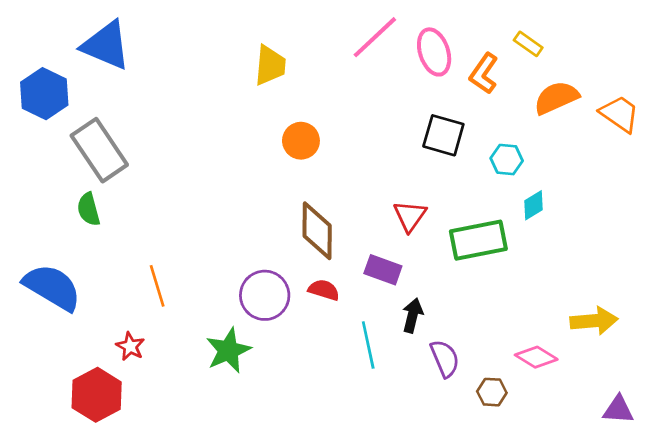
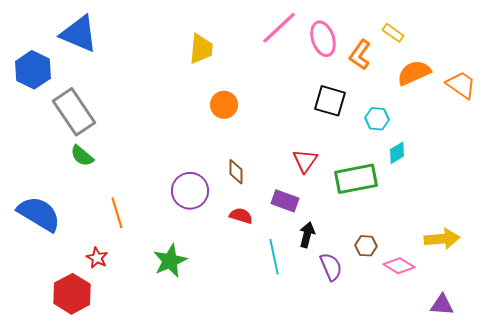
green semicircle: (89, 209) -> (82, 156), moved, turned -35
brown diamond: (317, 231) -> (236, 172), size x0.6
purple circle: (265, 295) -> (190, 191), moved
brown hexagon: (492, 392) -> (366, 246), moved
purple triangle: (618, 410) -> (442, 305), moved

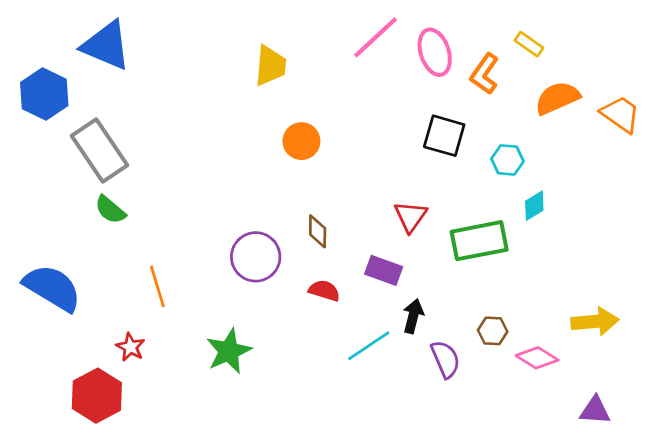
cyan line: (274, 257) -> (369, 346), turned 68

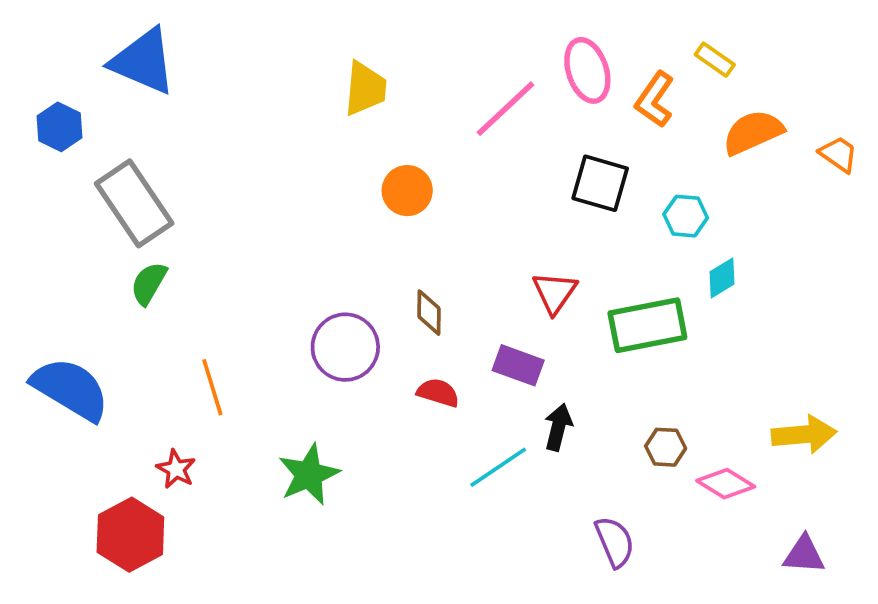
pink line: (375, 37) -> (505, 109), moved
blue hexagon: (44, 94) -> (60, 127), size x0.7
orange trapezoid: (621, 114) -> (839, 154), size x0.7
green semicircle: (110, 210) -> (149, 283), turned 80
purple semicircle: (446, 359) -> (615, 542), moved

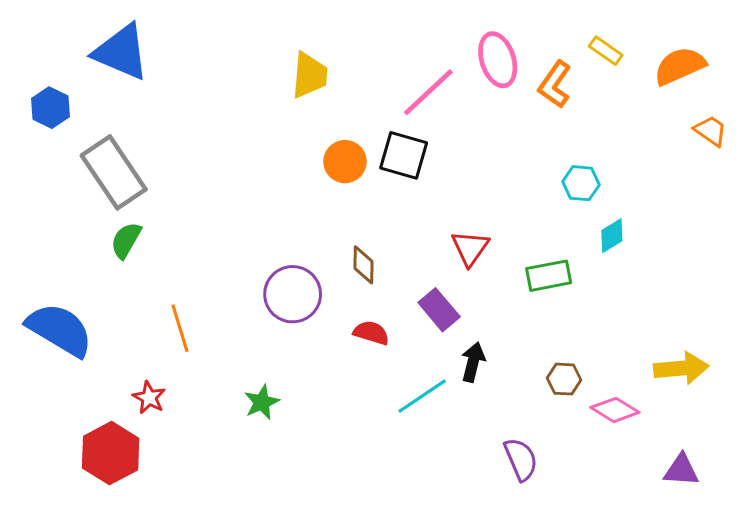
orange semicircle: (753, 132) -> (680, 66), moved
black square: (600, 183) -> (404, 155), moved
green rectangle: (647, 325) -> (549, 276), size x0.7
purple rectangle: (518, 365) -> (439, 310), turned 30
green star: (309, 475) -> (262, 402), size x0.7

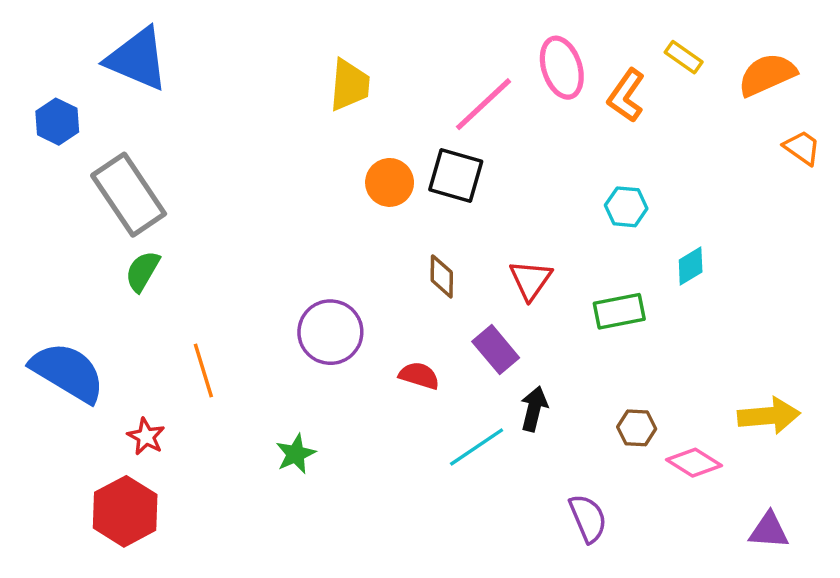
cyan hexagon: (581, 183) -> (626, 207), moved
brown diamond: (364, 265) -> (442, 276), moved
red star: (149, 398) -> (146, 437), moved

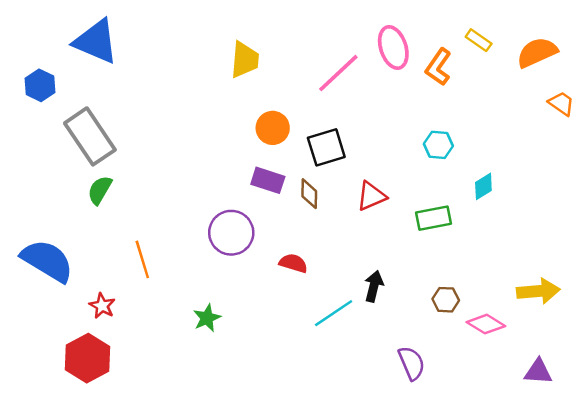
black square: (456, 176) -> (326, 147), moved, turned -33
red triangle: (530, 280) -> (371, 196), turned 32
purple rectangle: (496, 350) -> (268, 180), moved, turned -32

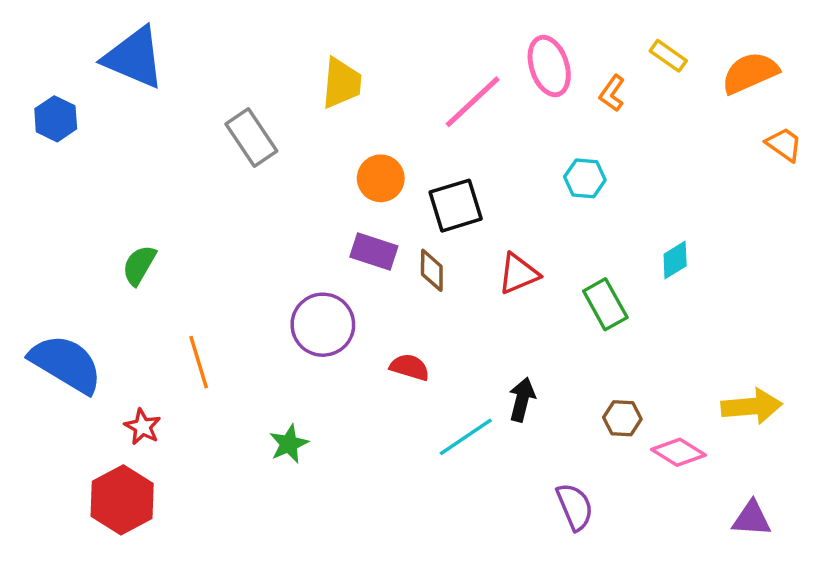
orange L-shape: (438, 67) -> (612, 93), size x0.7
gray rectangle: (90, 136) -> (251, 137), moved, size x0.7
cyan hexagon: (438, 145) -> (585, 178), moved
green rectangle: (433, 218) -> (605, 304), turned 72

